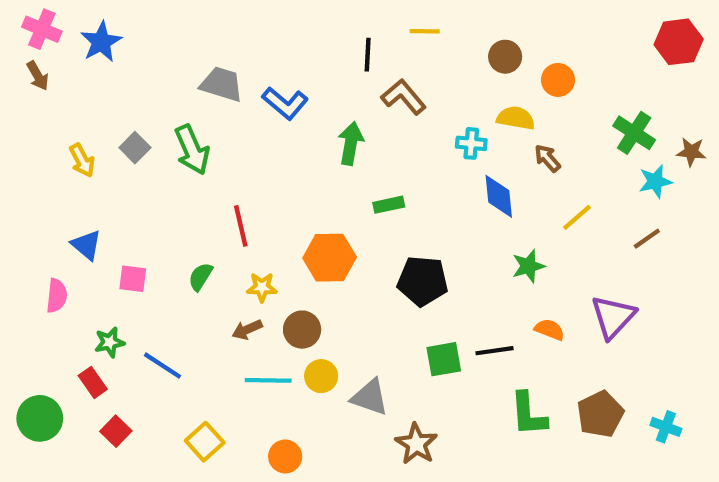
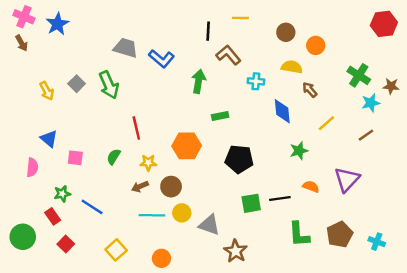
cyan cross: (471, 143) -> (256, 81), moved

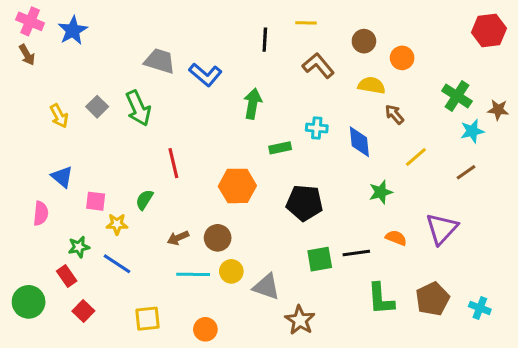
brown L-shape: (228, 55) -> (318, 66), moved
cyan cross: (256, 81) -> (317, 128), moved
yellow star: (148, 163) -> (117, 224), moved
yellow square: (116, 250) -> (147, 319), turned 36

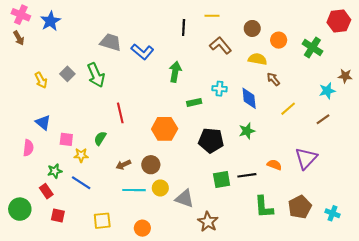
green cross: (457, 96) -> (312, 47), moved
green star: (381, 192) -> (247, 131), moved
red square: (83, 311) -> (58, 215), turned -32

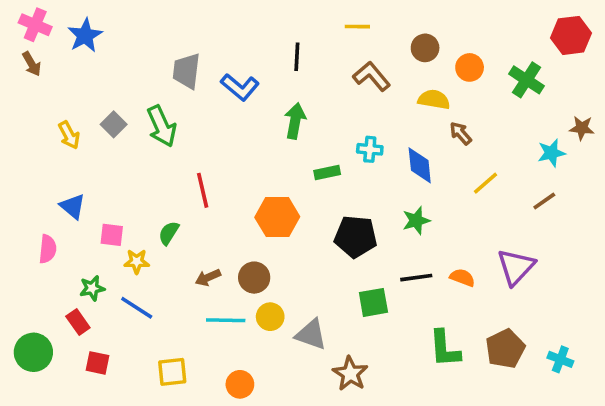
black line: (184, 27) -> (297, 57), moved
gray trapezoid: (111, 42) -> (187, 71), turned -100
black line: (247, 175) -> (416, 278), moved

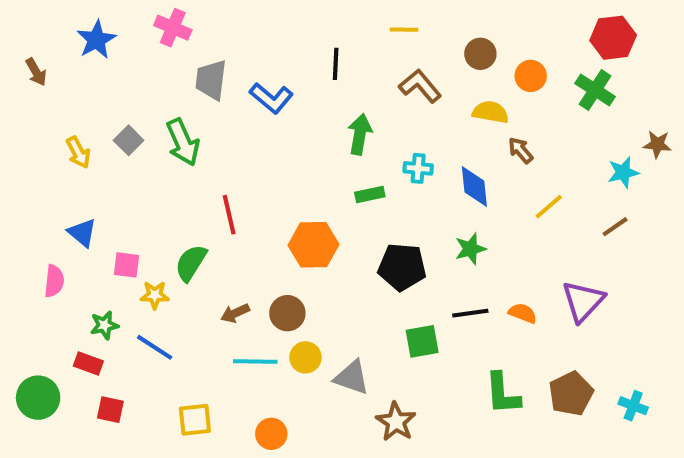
pink cross: (35, 25) -> (173, 28), moved
red hexagon: (571, 35) -> (613, 38), moved
green arrow: (295, 121) -> (360, 134), moved
green semicircle: (169, 233) -> (191, 263), size x1.4
red rectangle: (78, 322) -> (88, 363), turned -35

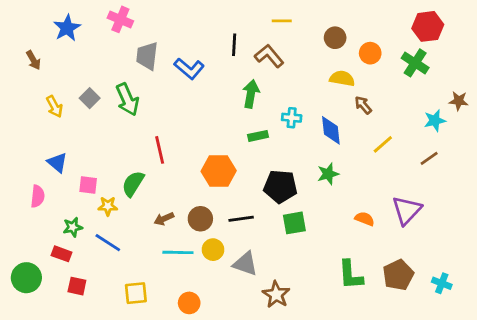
brown arrow: (36, 72) -> (33, 60), moved
brown L-shape: (420, 86) -> (269, 56), moved
black line: (470, 313) -> (241, 219), moved
green square: (422, 341) -> (294, 223), moved

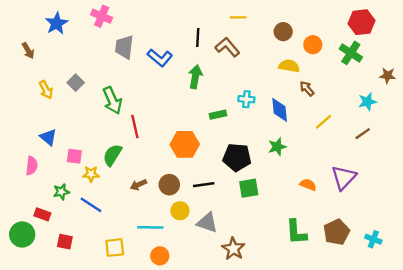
green arrow: (251, 94) -> (195, 77), moved
green arrow: (127, 99) -> (112, 100), moved
brown star: (459, 101) -> (388, 76), moved
cyan line: (178, 252) -> (150, 227), moved
red rectangle: (61, 254) -> (42, 214), moved

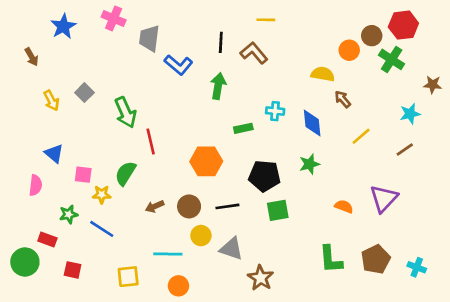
brown circle: (283, 32) -> (372, 36), moved
gray trapezoid: (124, 47) -> (149, 38), moved

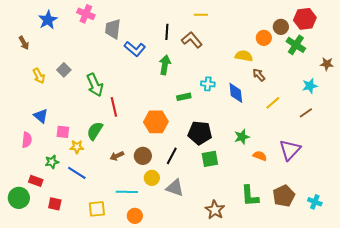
green star: (309, 164) -> (242, 137), moved
black line: (227, 206) -> (172, 156), turned -54
brown star: (261, 278) -> (215, 210), moved

